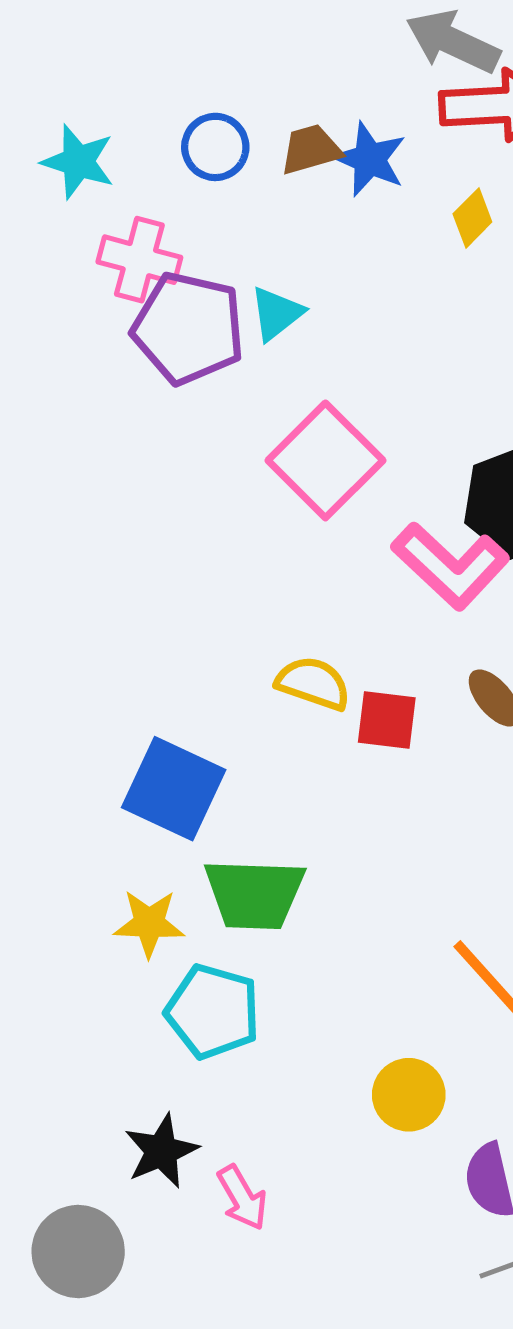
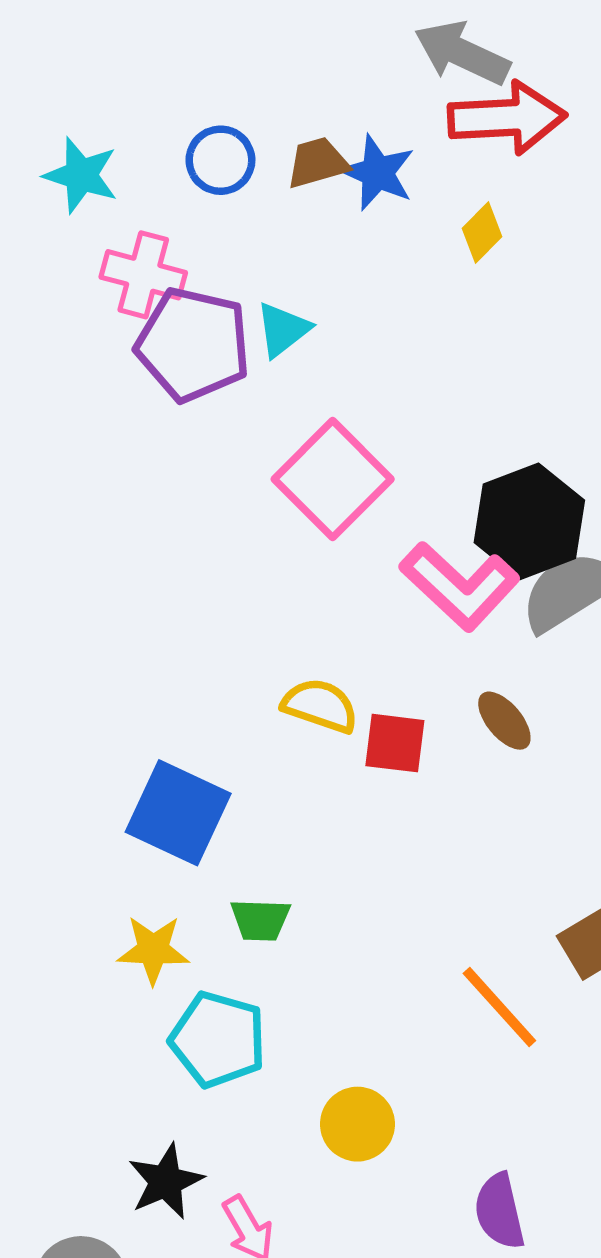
green trapezoid: (254, 894) -> (260, 920), size x0.6
yellow circle: (409, 1095) -> (357, 1124), moved

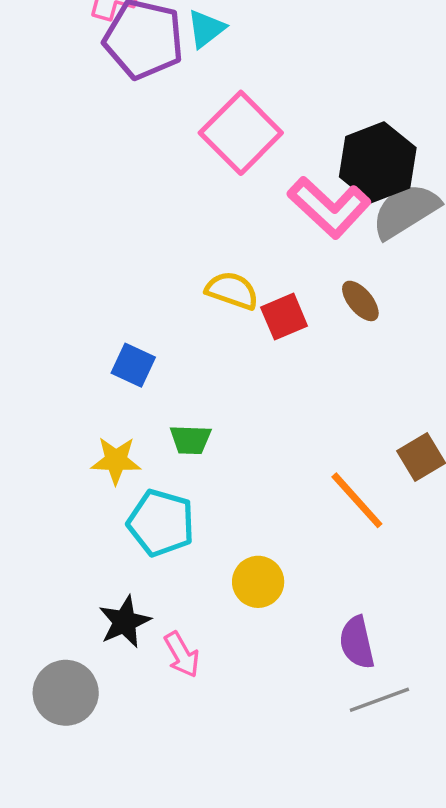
red square: (395, 743) -> (284, 317), turned -30
blue square: (178, 813) -> (133, 365), size x0.6

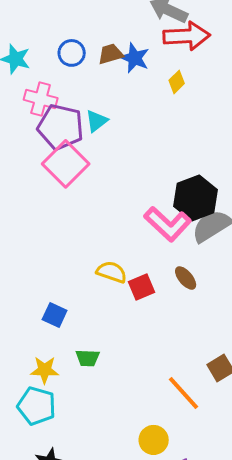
pink square: (241, 133) -> (66, 164), moved
cyan pentagon: (161, 523) -> (37, 406), moved
yellow circle: (258, 582) -> (154, 440), moved

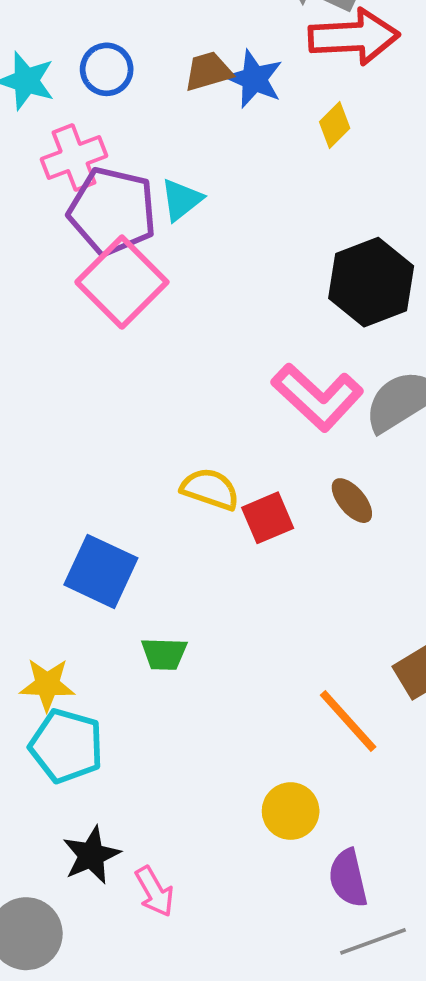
blue circle: (72, 53) -> (107, 69), moved
pink cross: (41, 99) -> (74, 158), turned -36
black hexagon: (196, 198) -> (371, 282), moved
blue square: (55, 315) -> (101, 571), size x1.5
yellow star: (45, 370) -> (47, 685), moved

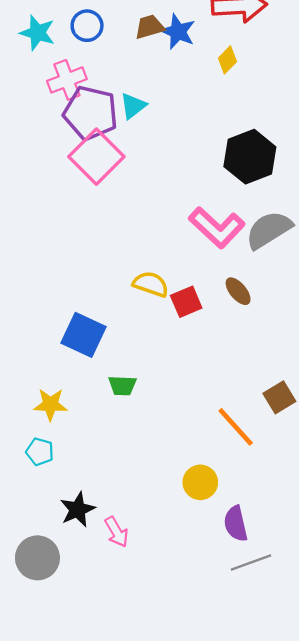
cyan pentagon: (66, 746) -> (40, 452), moved, size x0.6

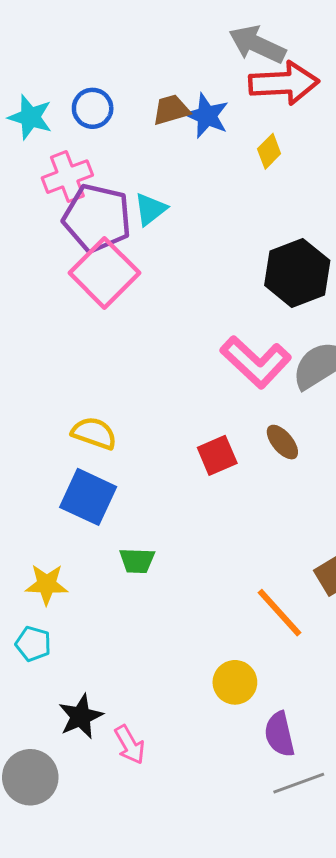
yellow semicircle: (151, 284) -> (94, 433), moved

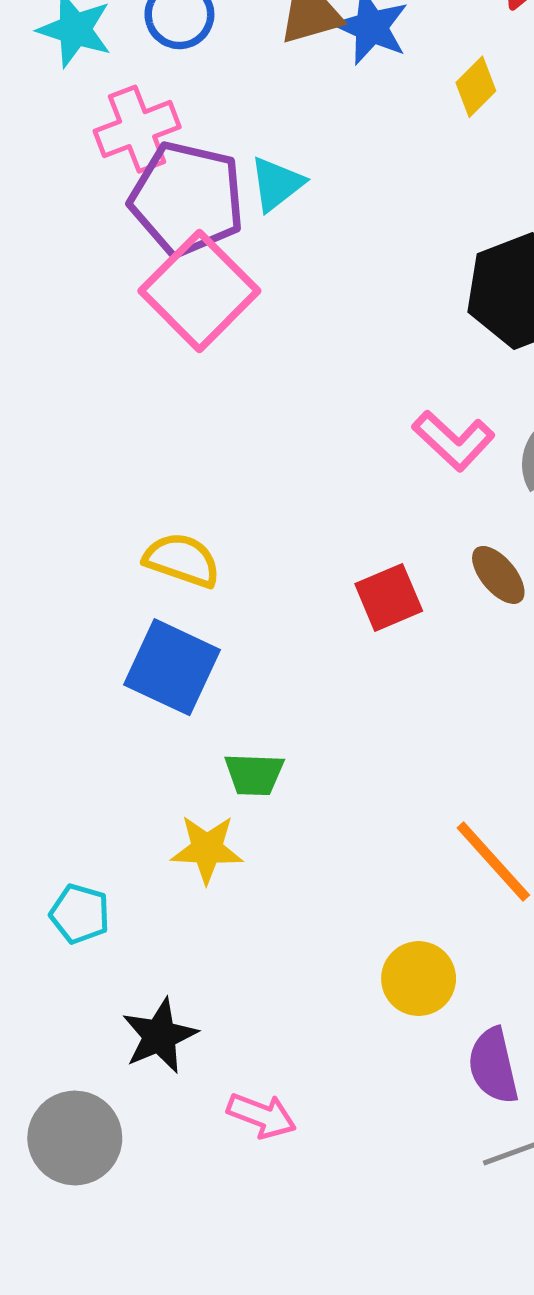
pink L-shape: (256, 362) -> (453, 440), size x0.7
yellow star: (47, 584) -> (207, 849), moved
pink arrow: (130, 745) -> (262, 1116), moved, turned -39

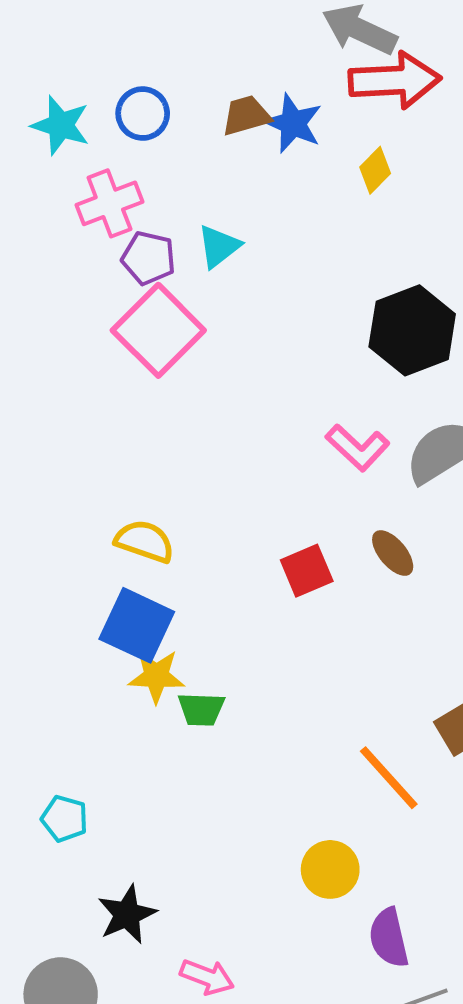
purple pentagon: (187, 199) -> (149, 258), size x0.6
yellow star: (207, 849) -> (156, 676), moved

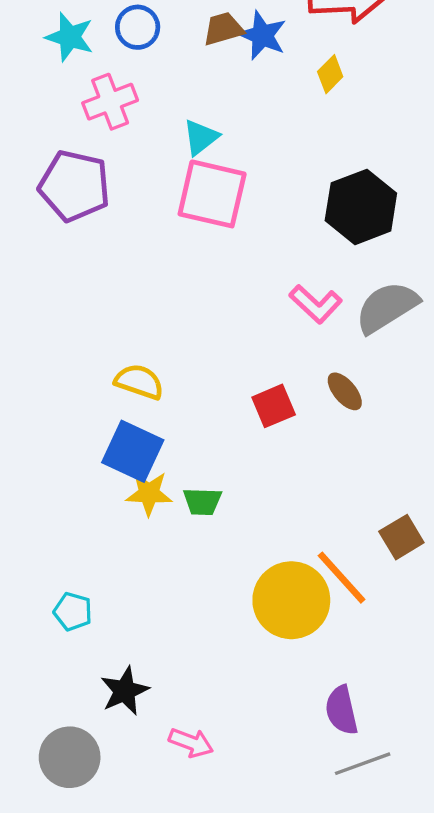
purple pentagon: (149, 258) -> (74, 186), moved, size x1.6
pink square: (158, 330) -> (212, 194), moved, turned -32
green trapezoid: (201, 709) -> (202, 501), moved
yellow circle: (330, 869) -> (291, 600), moved, size x1.6

